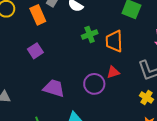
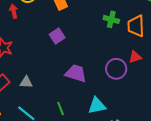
green cross: (90, 34) -> (111, 19), turned 35

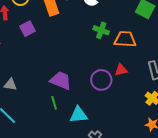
orange trapezoid: (136, 26) -> (125, 39), turned 90
purple square: (57, 36) -> (27, 29), moved
green line: (61, 108) -> (54, 103), moved

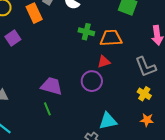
red triangle: (121, 70) -> (104, 62), moved
cyan triangle: (79, 115) -> (108, 121), moved

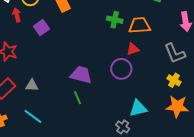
orange star: (147, 120) -> (177, 106), size x1.6

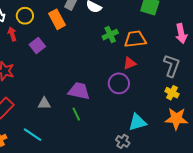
green cross: (115, 20) -> (110, 35), turned -35
gray L-shape: (175, 53) -> (172, 66), turned -135
gray triangle: (32, 85) -> (44, 103), moved

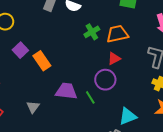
orange rectangle: (57, 19) -> (42, 61), moved
gray triangle: (44, 103) -> (33, 107), turned -48
green line: (76, 114) -> (90, 97), moved

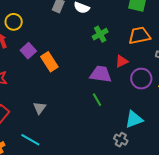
orange trapezoid: (117, 34) -> (139, 36), moved
purple circle: (105, 80) -> (141, 79), moved
purple trapezoid: (66, 91) -> (101, 74), moved

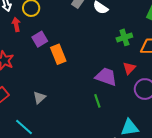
green cross: (100, 34) -> (124, 37), moved
red triangle: (122, 61) -> (129, 68), turned -32

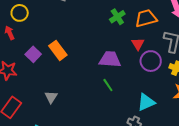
purple square: (40, 39) -> (33, 54), moved
red triangle: (129, 68) -> (138, 44), moved

